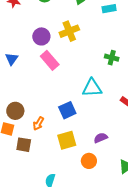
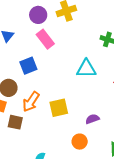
blue square: (67, 110) -> (28, 66), moved
orange arrow: (38, 124) -> (31, 102), size x1.5
yellow square: (67, 140) -> (59, 108), moved

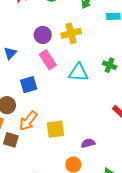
cyan triangle: (86, 69) -> (78, 73), moved

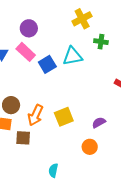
yellow cross: (71, 33) -> (82, 19), moved
pink rectangle: (48, 60) -> (26, 52), moved
blue square: (29, 85) -> (47, 64), moved

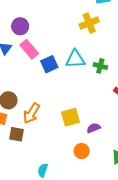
purple circle: (29, 28) -> (20, 26), moved
green cross: (101, 42) -> (100, 66), moved
yellow square: (64, 117) -> (70, 117), moved

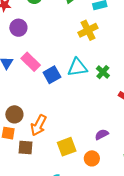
purple circle: (20, 26) -> (18, 28), moved
green cross: (100, 66) -> (103, 72), turned 32
yellow square: (70, 117) -> (67, 147), moved

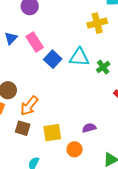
blue square: (52, 75) -> (53, 59), turned -30
brown square: (26, 148) -> (23, 128), moved

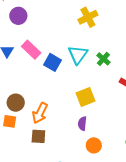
cyan triangle: (79, 57) -> (78, 55), turned -45
purple semicircle: (89, 128) -> (82, 124), moved, turned -56
yellow square: (52, 133) -> (85, 97), moved

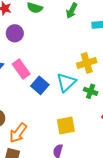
yellow cross: (88, 17) -> (87, 63), moved
green cross: (103, 59) -> (91, 91), turned -32

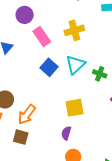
yellow cross: (87, 63) -> (74, 30), moved
pink rectangle: (21, 69) -> (42, 37), moved

